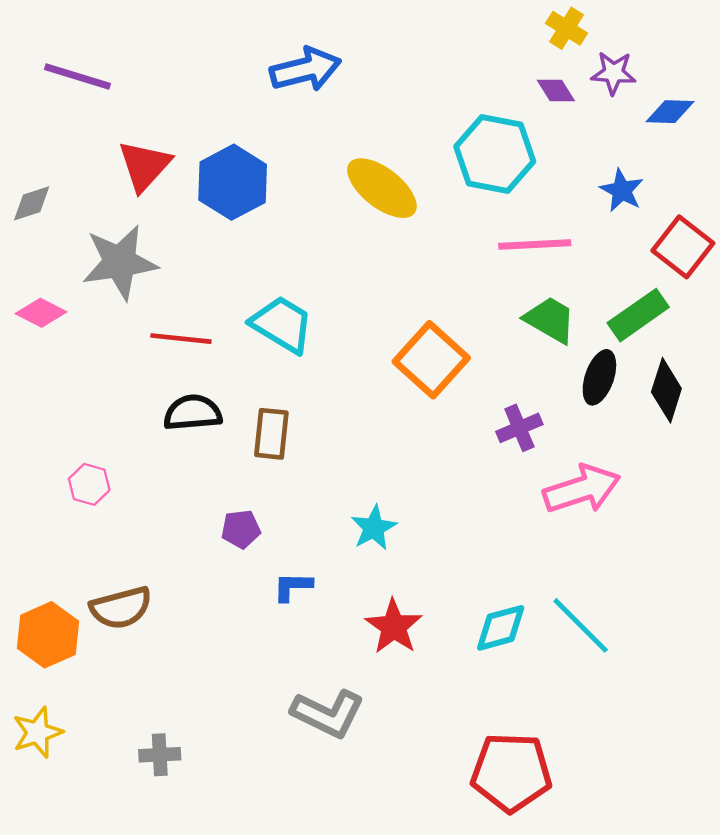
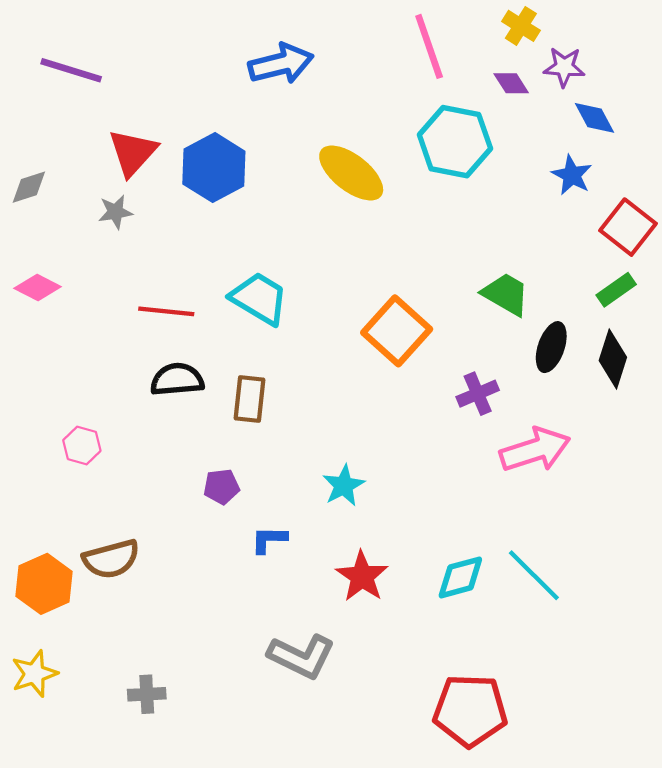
blue diamond: (670, 112) -> (594, 118), moved, turned 60
pink line: (535, 245) -> (429, 46), moved, turned 74
gray star: (120, 262) -> (115, 212), moved, size x0.5
green rectangle: (638, 315) -> (616, 290), moved, size x0.7

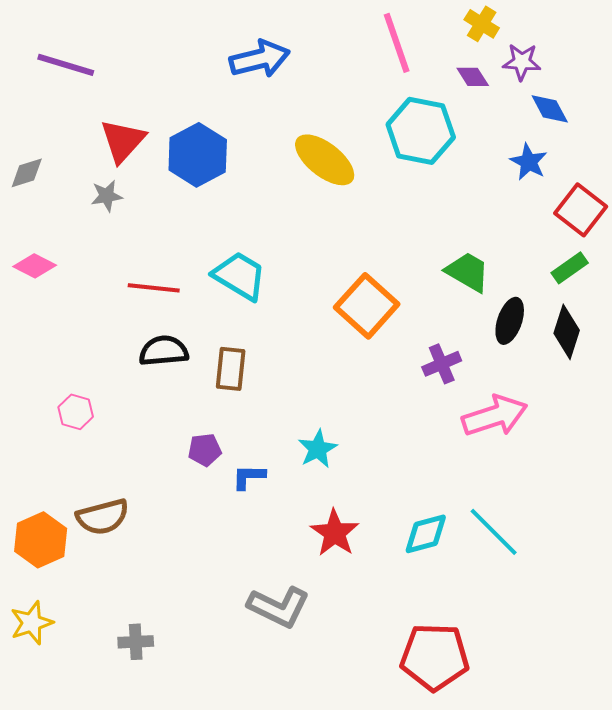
blue L-shape: (269, 540) -> (249, 477), moved

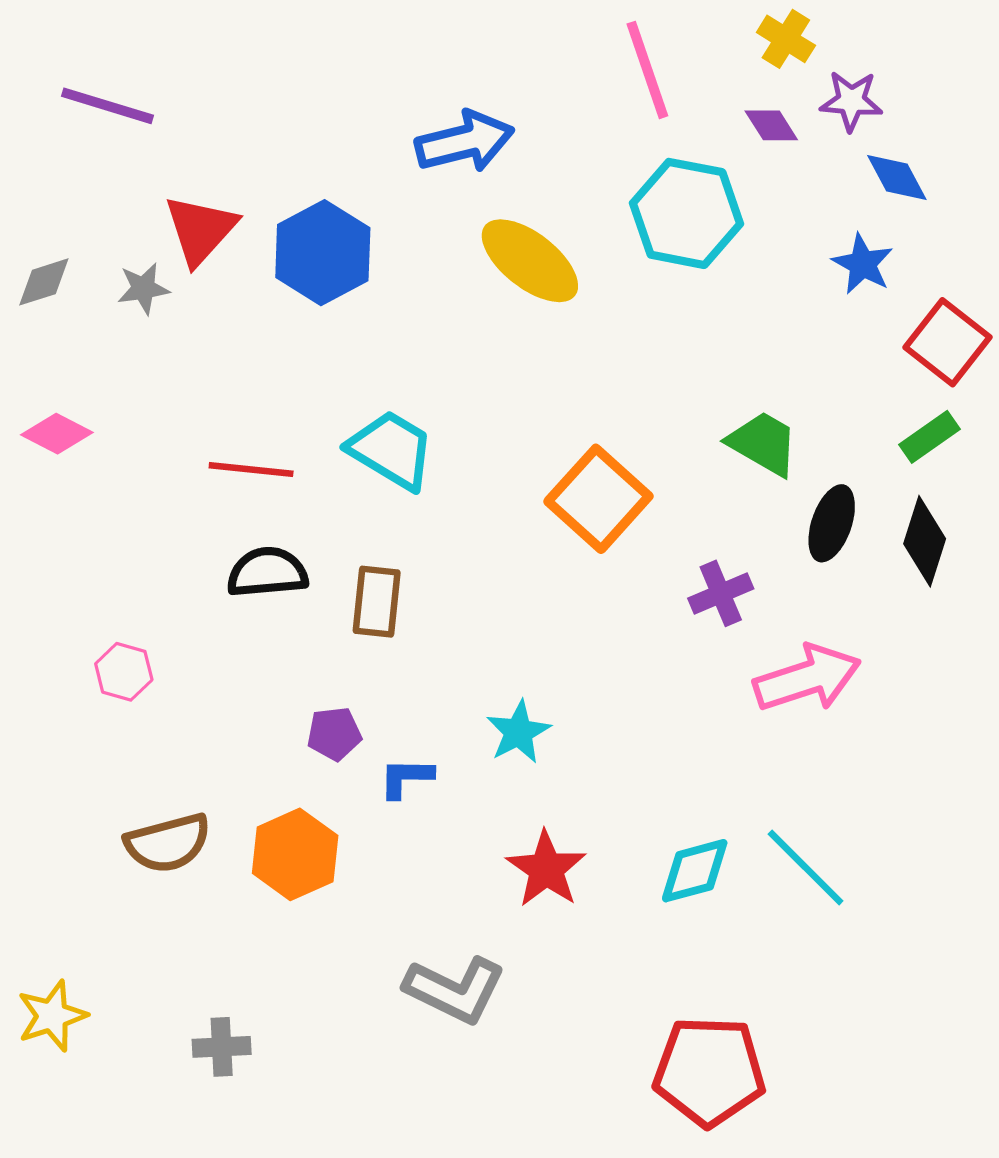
blue arrow: (260, 59) -> (465, 142), moved
gray star: (107, 196) -> (143, 288), moved
orange hexagon: (41, 540) -> (295, 854), moved

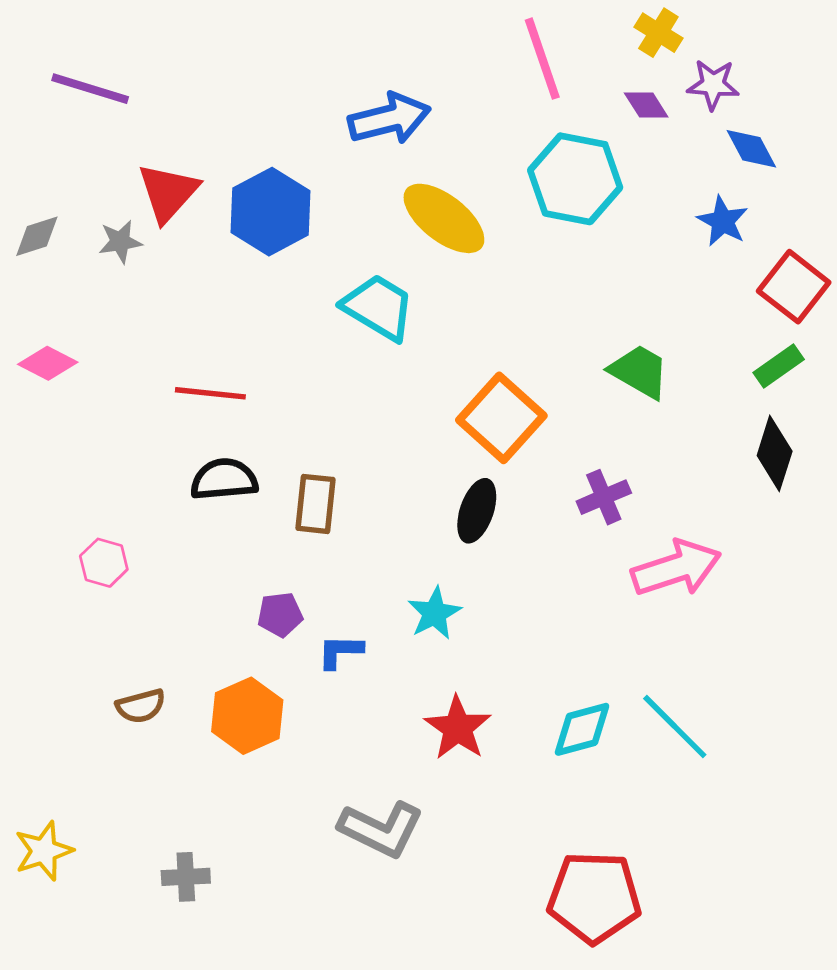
cyan trapezoid: (391, 450) -> (378, 307), moved
black ellipse: (832, 523) -> (477, 511), moved
brown semicircle: (168, 843) -> (141, 706), size x0.7

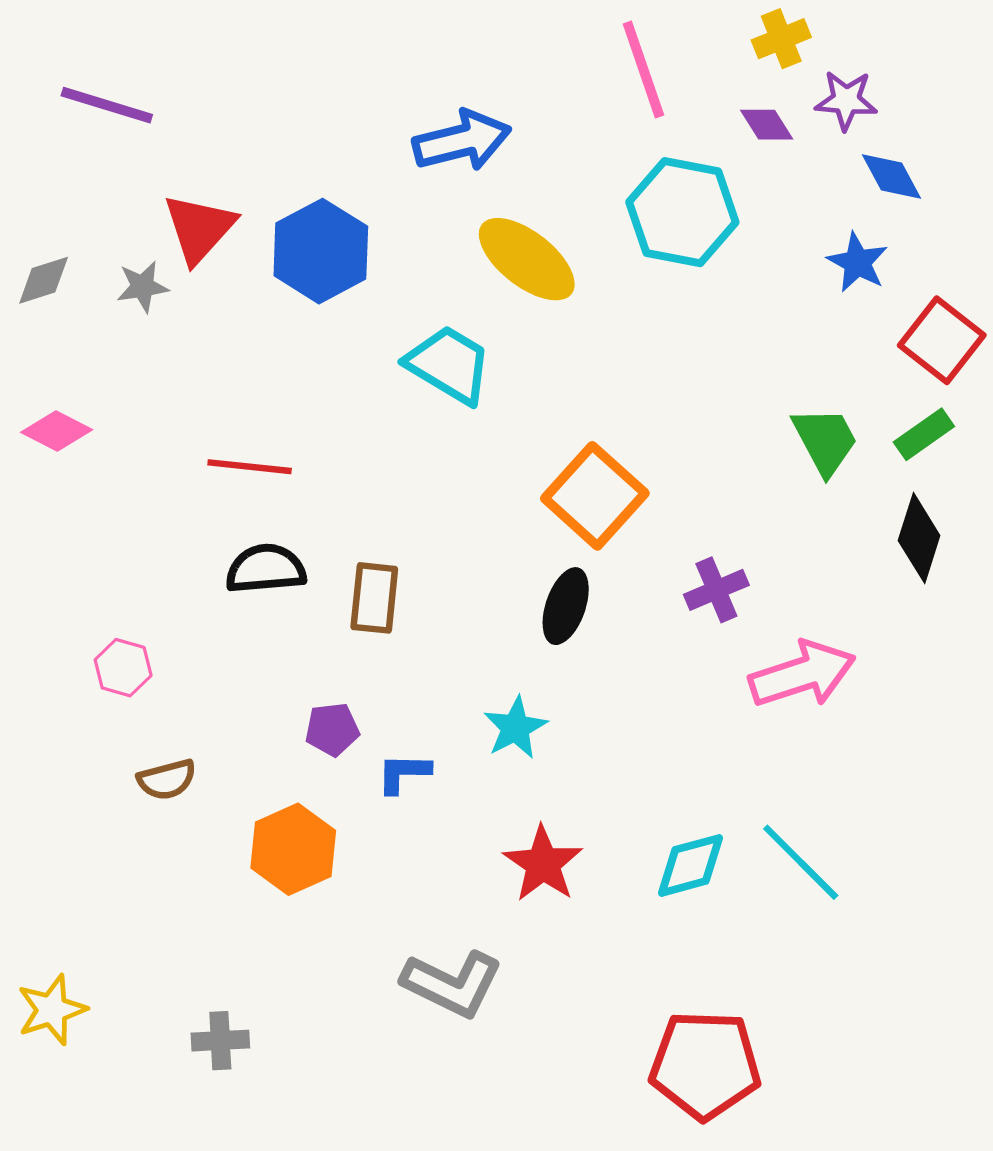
yellow cross: (658, 33) -> (781, 39), turned 36
green trapezoid: (639, 371) -> (825, 441), moved, turned 32
brown semicircle: (141, 706) -> (167, 780), moved

